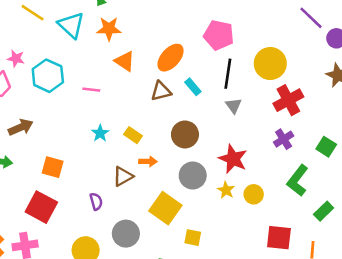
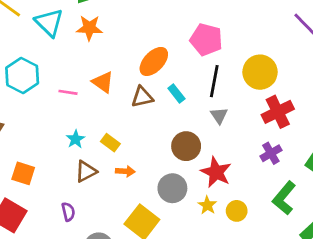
orange triangle: (125, 61) -> (103, 82), moved
brown circle: (185, 134) -> (186, 146), moved
brown triangle: (123, 176) -> (86, 171), moved

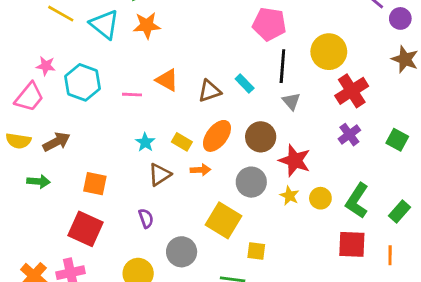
orange ellipse: (154, 61) -> (217, 136), moved
green L-shape: (284, 198) -> (357, 201), moved

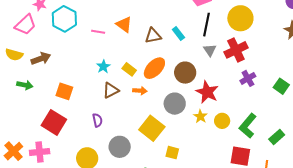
red cross: (352, 91) -> (236, 50), moved

